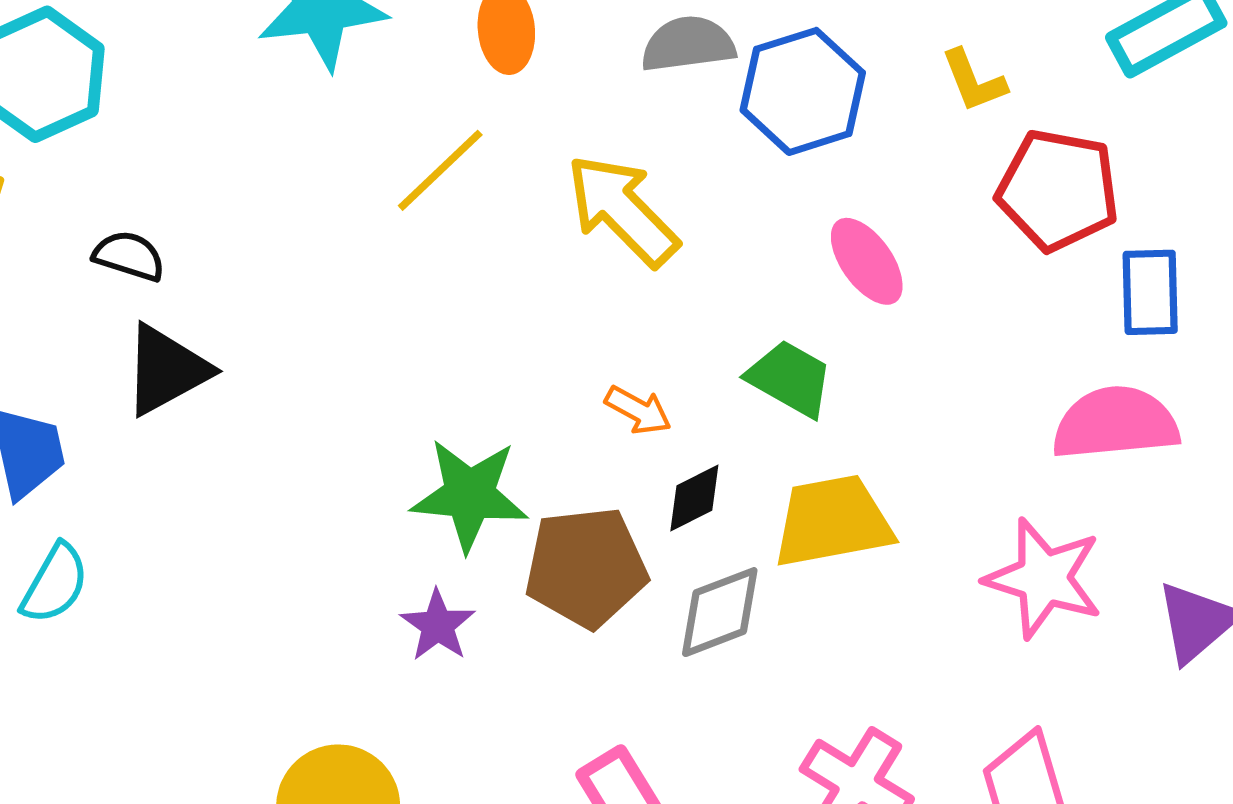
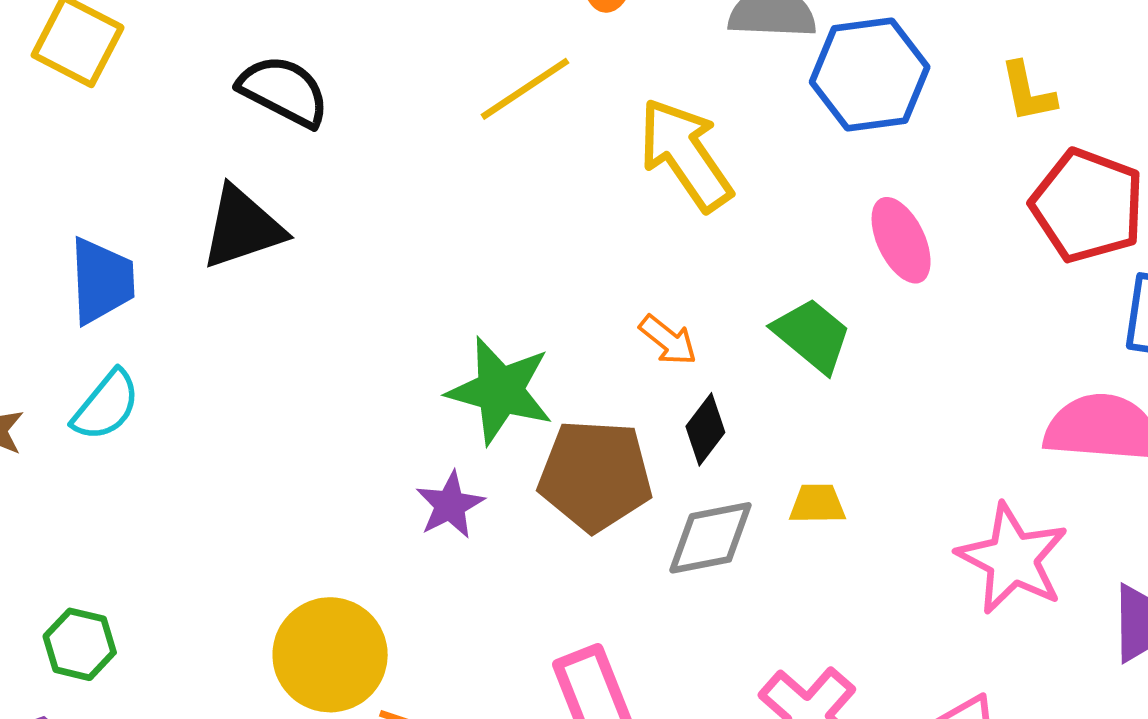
black semicircle: (129, 256) -> (284, 91), moved, size x1.4
black diamond: (694, 498) -> (705, 429), turned -36
yellow trapezoid: (833, 521) -> (817, 504), moved, size x0.5

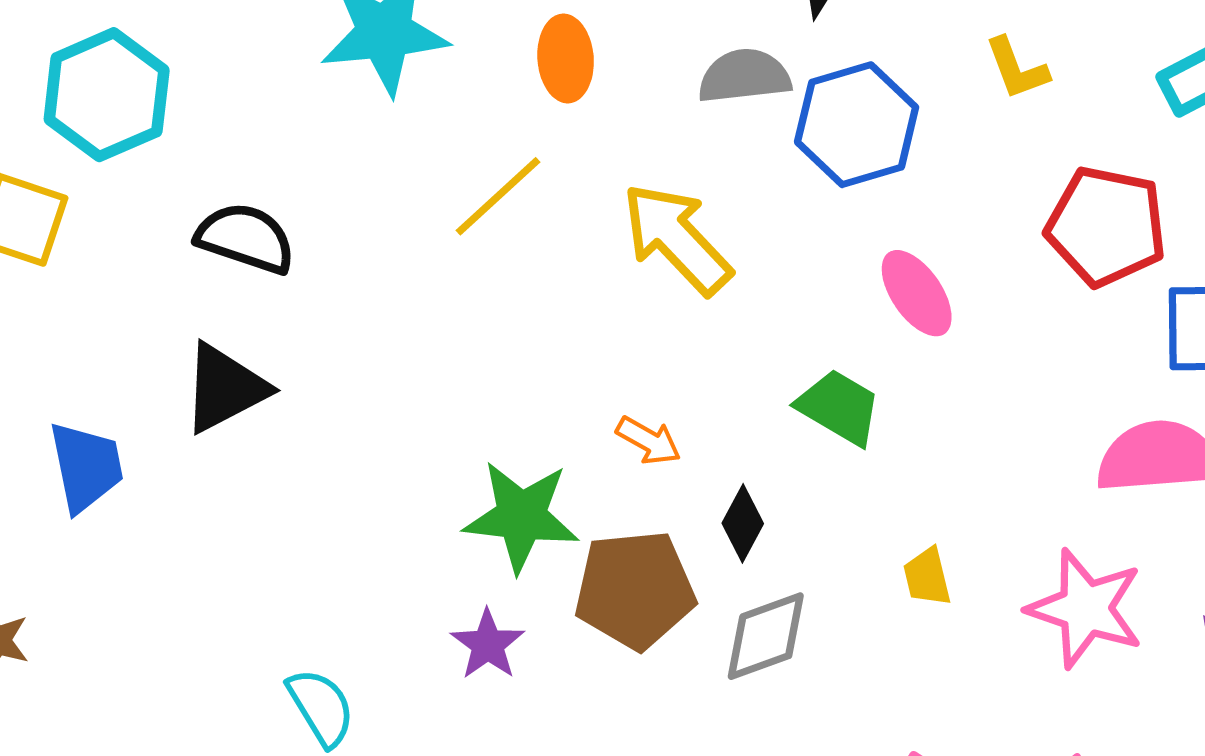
yellow L-shape: (1028, 92) -> (1017, 68), moved
orange arrow: (668, 340) -> (649, 441), moved
cyan semicircle: (106, 406) -> (321, 707), moved, turned -62
yellow trapezoid: (817, 504) -> (927, 577), moved, turned -94

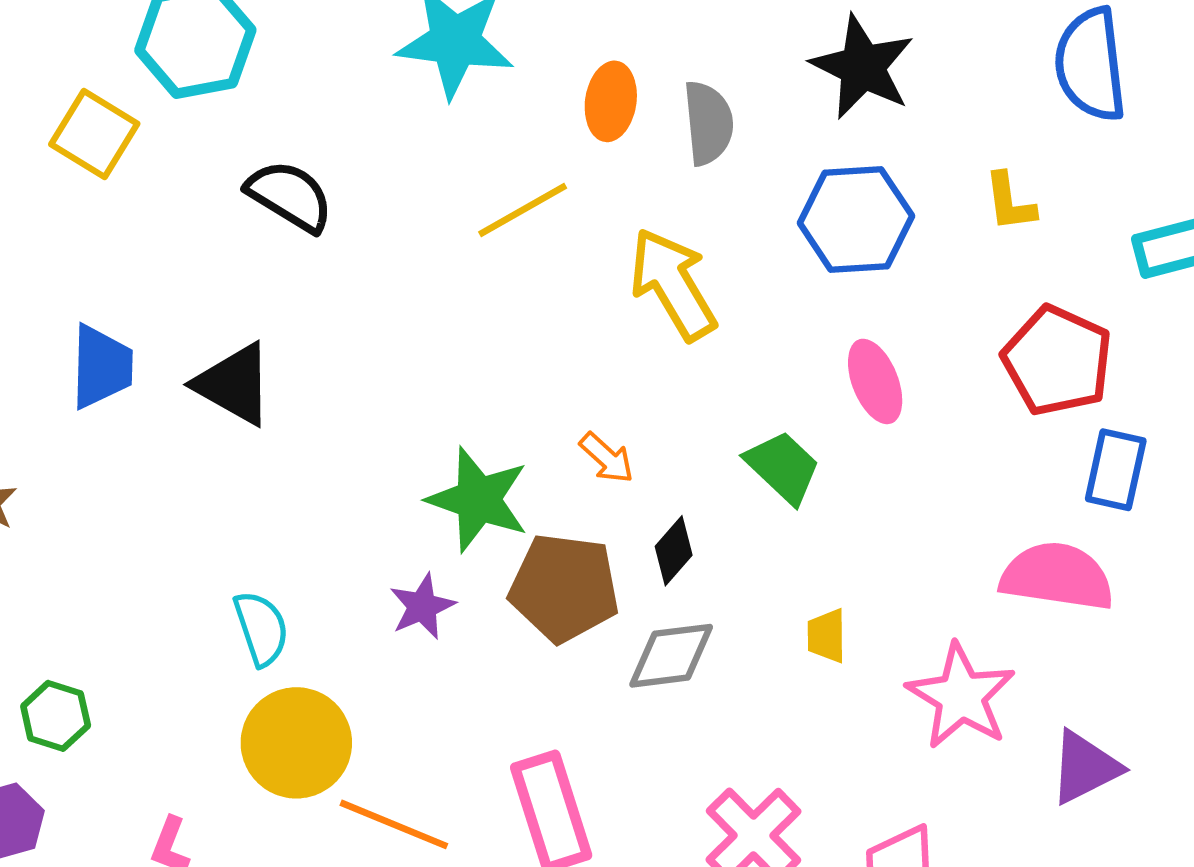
gray semicircle: (744, 76) -> (708, 123), moved, turned 78
black triangle: (225, 388) -> (234, 384), moved, turned 44

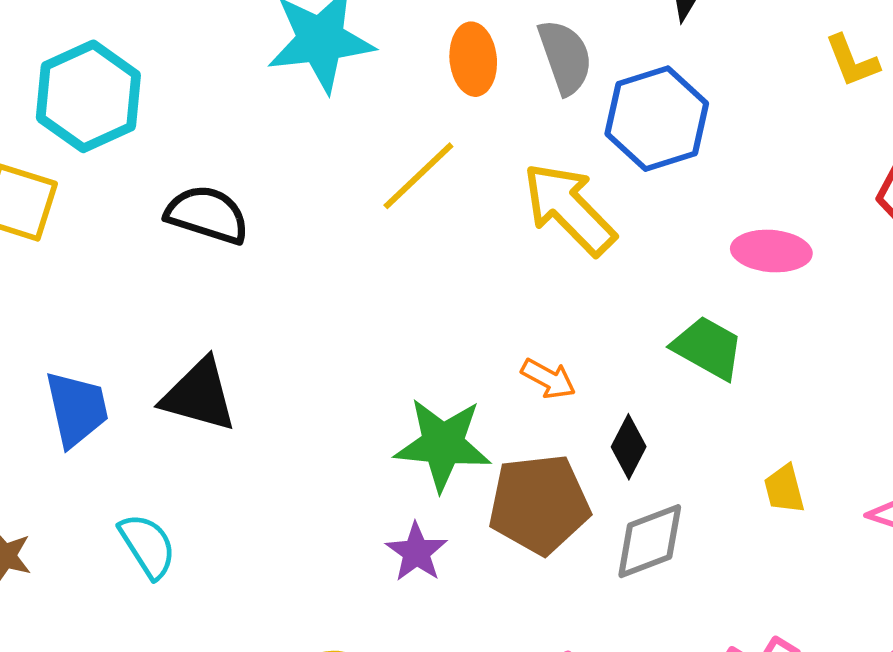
blue hexagon: (856, 219) -> (657, 119), moved
pink ellipse: (875, 381) -> (771, 251), turned -50
cyan semicircle: (261, 628) -> (148, 546), moved

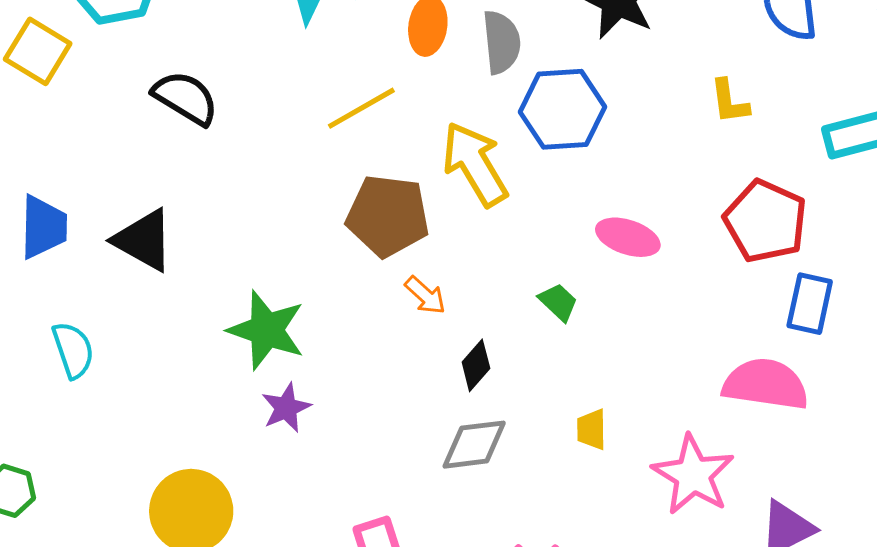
green trapezoid: (708, 348) -> (558, 302), size x0.7
green star: (443, 444) -> (266, 330), moved
brown pentagon: (539, 504) -> (388, 216), moved

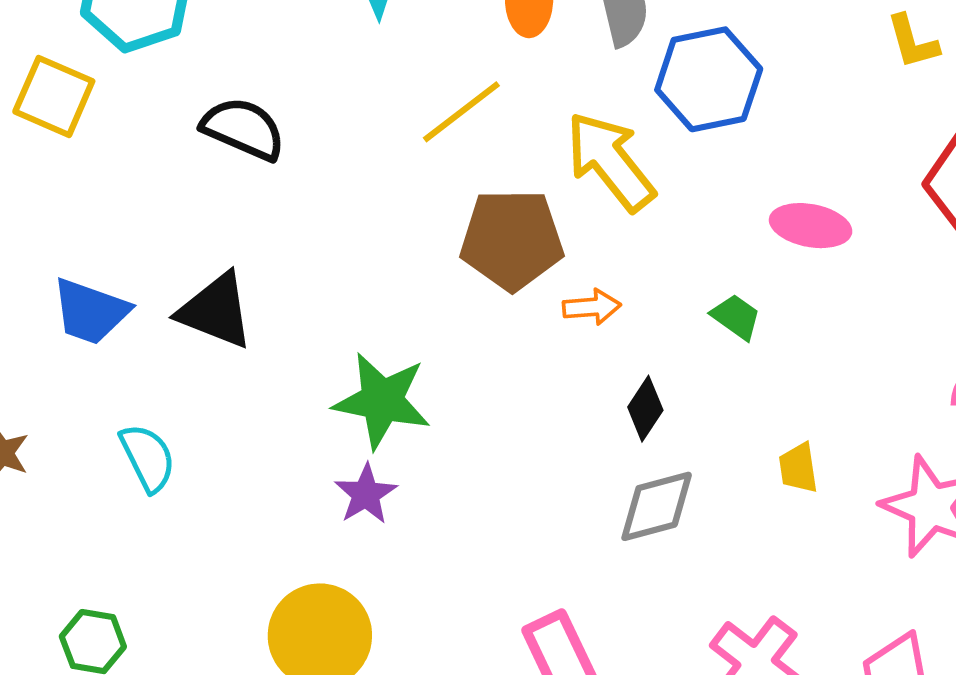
blue trapezoid: (43, 227) -> (90, 311), turned 116
orange arrow: (425, 295) -> (592, 307), moved, turned -39
purple star: (286, 408) -> (366, 494), moved

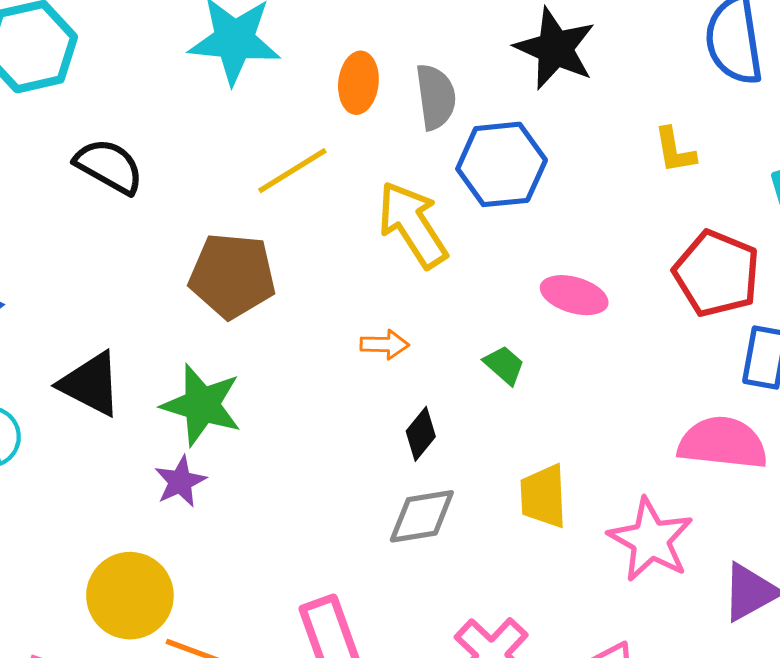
brown pentagon: (512, 240) -> (232, 276), moved
black triangle: (216, 311) -> (91, 384), moved
yellow trapezoid: (798, 468) -> (543, 496), size x1.5

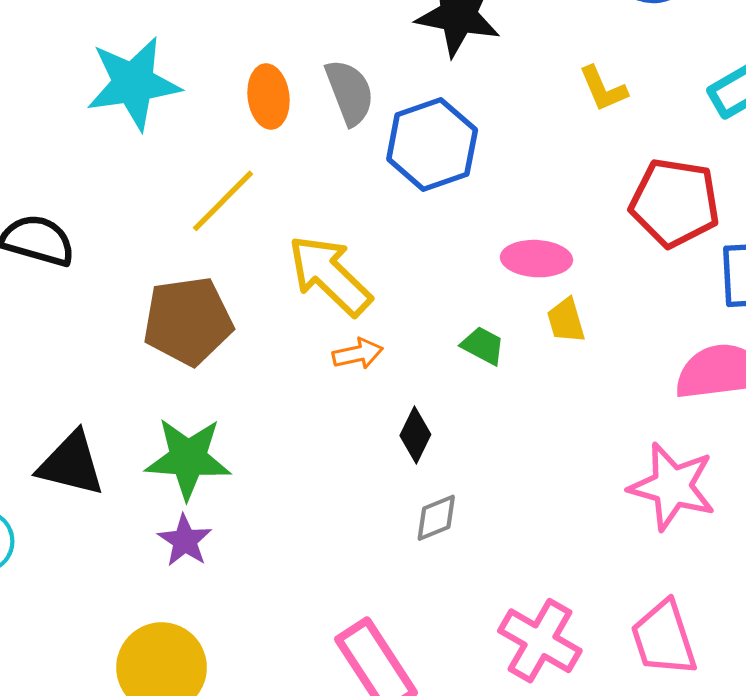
yellow arrow: (412, 225) -> (330, 275), moved
yellow trapezoid: (543, 496) -> (566, 320), moved, size x0.7
gray diamond: (422, 516) -> (436, 518), size x0.7

